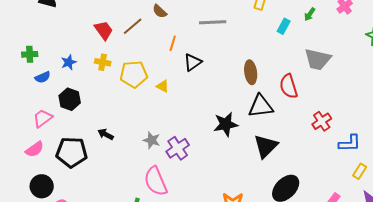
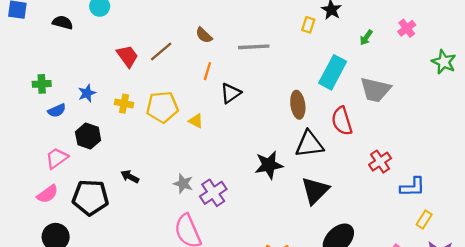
brown semicircle: (160, 11) -> (204, 35), moved
cyan rectangle: (284, 26) -> (333, 72), moved, size x1.8
yellow cross: (103, 62) -> (124, 104), moved

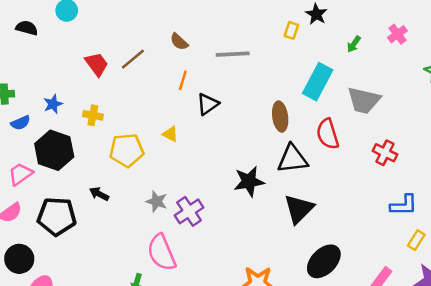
yellow pentagon: (162, 107) -> (127, 150), moved
black hexagon: (88, 136) -> (54, 150), size x1.4
red cross: (380, 162) -> (385, 153), moved, turned -30

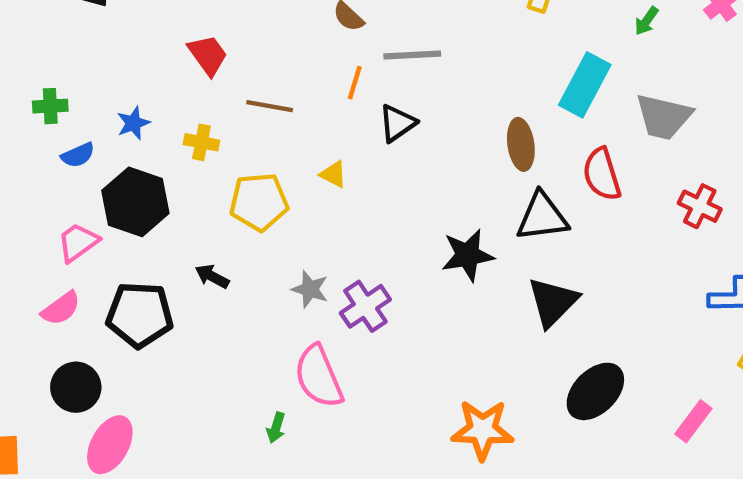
gray line: (233, 54) -> (412, 55), moved
brown line: (133, 59) -> (270, 106), moved, turned 50

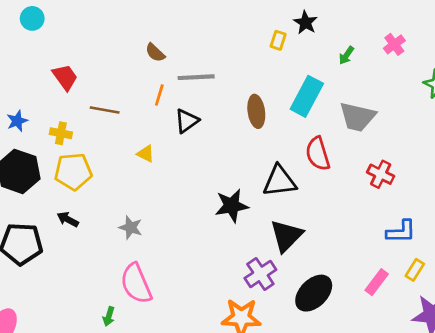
brown ellipse: (521, 144) -> (256, 111), moved
yellow pentagon: (259, 202) -> (73, 171), moved
purple cross: (365, 306) -> (260, 274), moved
pink rectangle: (693, 421) -> (377, 282), moved

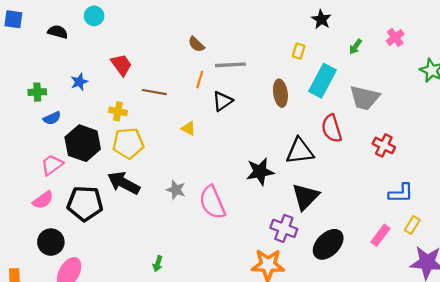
yellow rectangle: (278, 40) -> (299, 51), moved
blue star: (17, 121) -> (79, 82), moved
black arrow: (68, 219) -> (124, 183), size x1.8
purple cross: (260, 274) -> (284, 228), turned -35
pink semicircle: (136, 284) -> (212, 202), moved

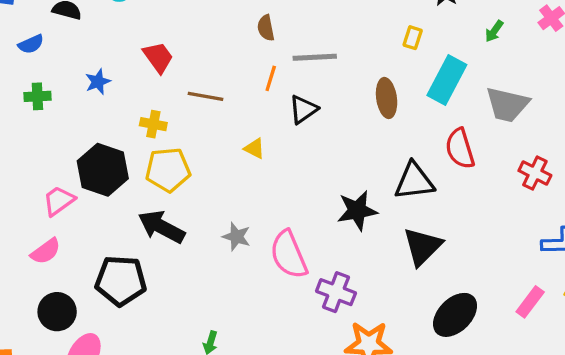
brown semicircle: (196, 44) -> (266, 28), turned 36
blue semicircle: (52, 118) -> (31, 44), moved
black pentagon: (85, 203) -> (121, 281), moved
purple cross: (284, 228) -> (336, 292), moved

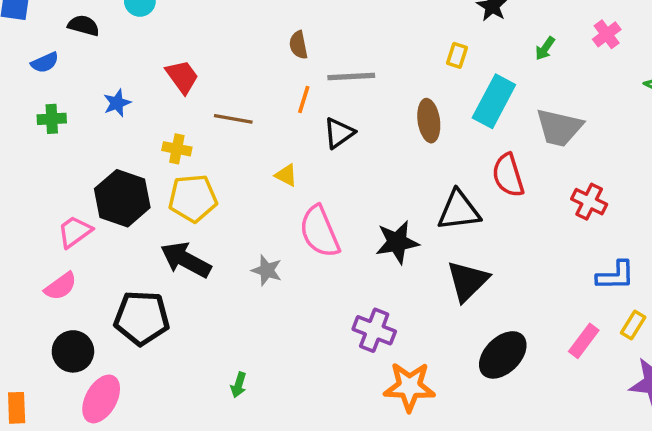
pink semicircle: (289, 255) -> (320, 232), moved

